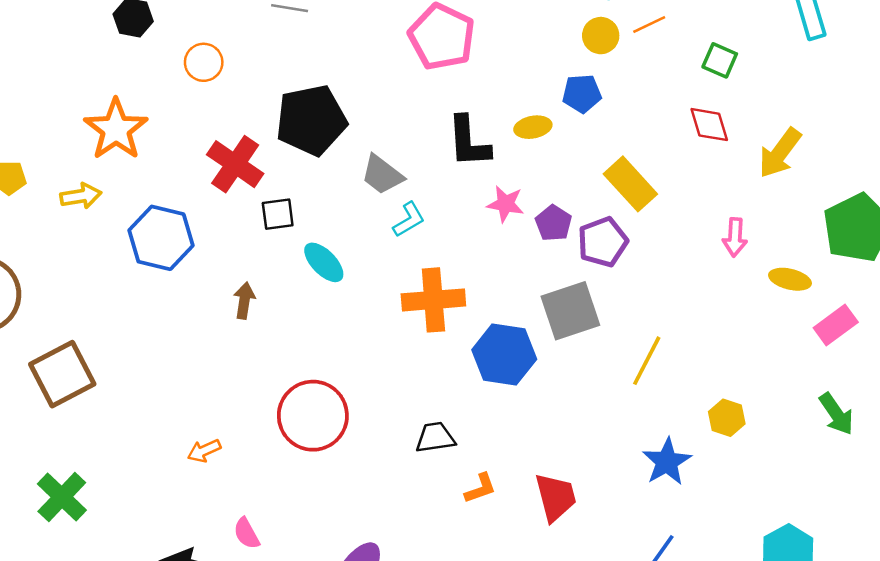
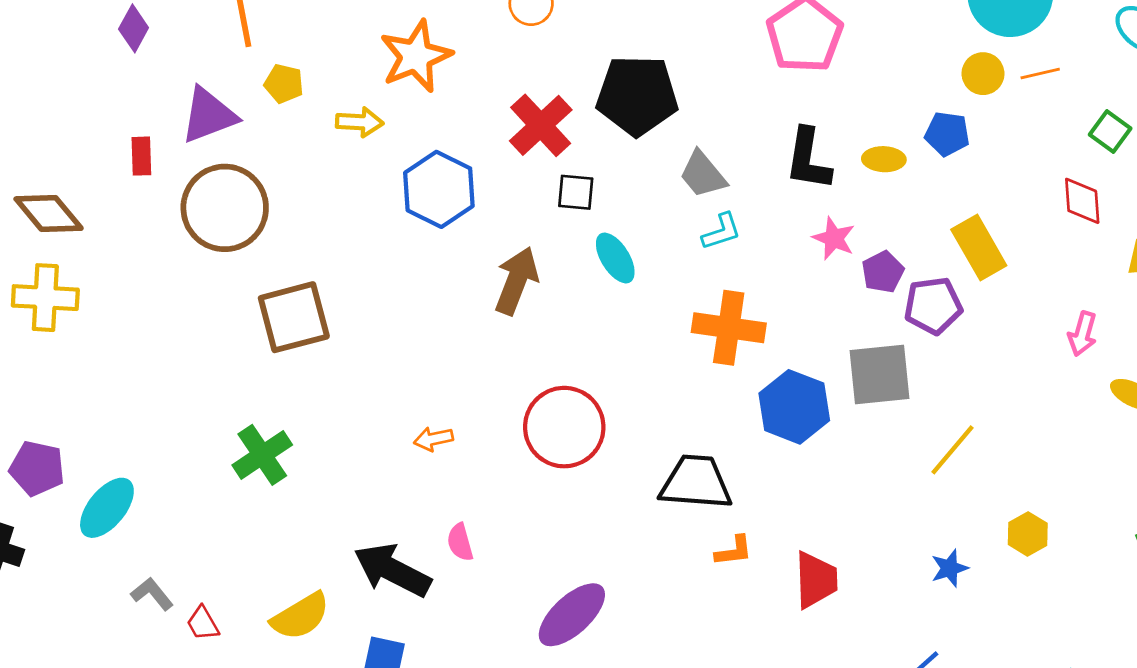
brown arrow: (244, 301) -> (516, 281), size x1.6
black trapezoid: (435, 437) -> (696, 482), size x1.6
blue star: (667, 462) -> (950, 568), size x0.7

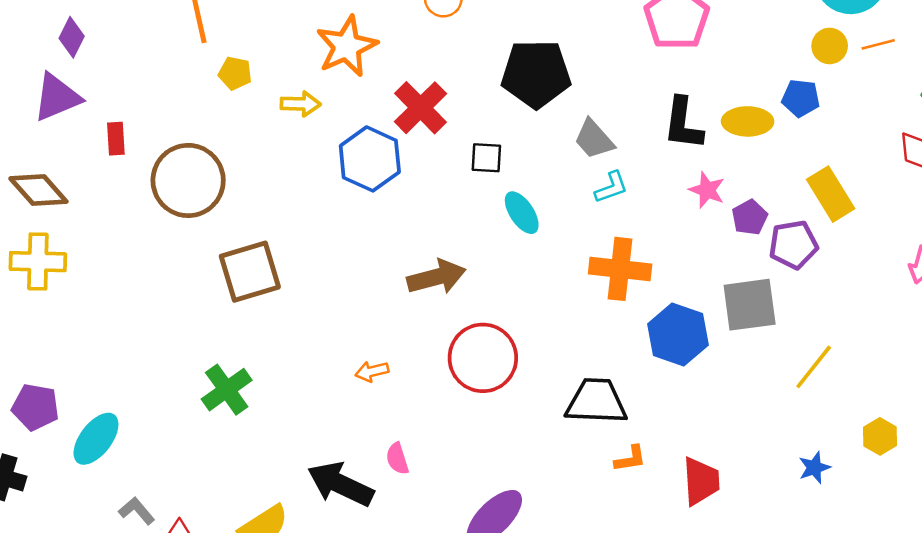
purple diamond: (134, 28) -> (72, 37), moved
purple triangle: (209, 115) -> (57, 97), moved
red cross: (541, 125) -> (421, 108), moved
yellow ellipse: (884, 159) -> (748, 121), size x1.4
brown arrow: (516, 281) -> (436, 277), moved, turned 56

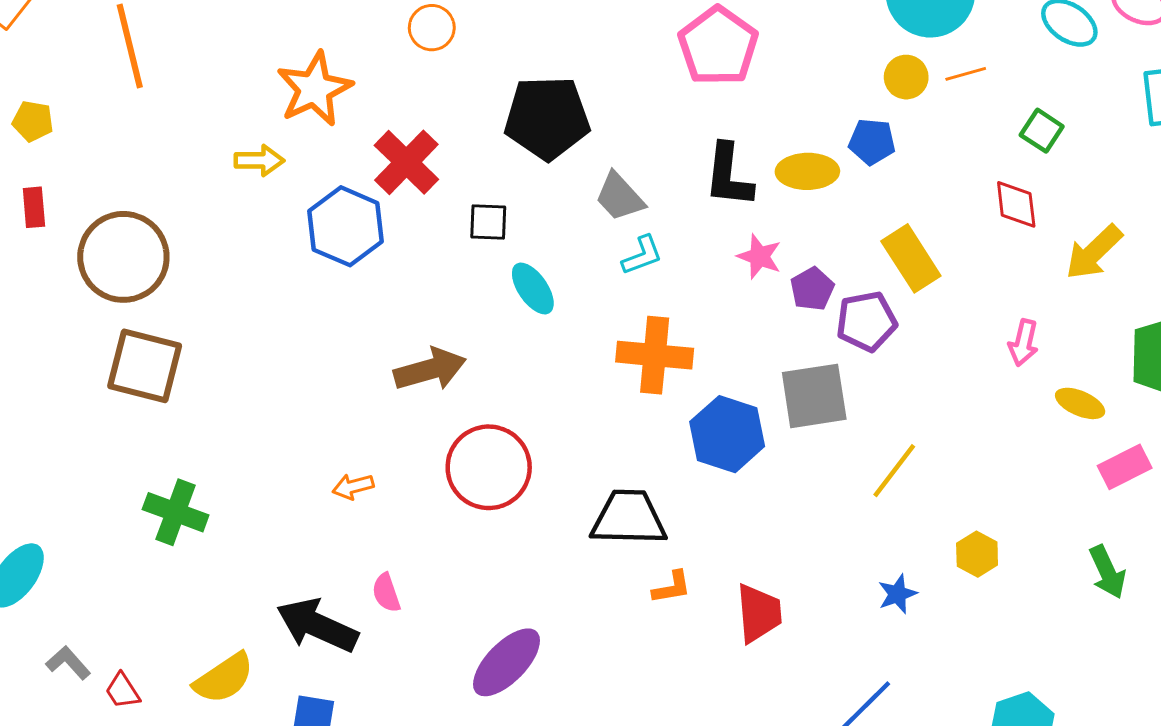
yellow pentagon: (235, 73) -> (33, 121), moved
brown square: (250, 272) -> (145, 366), moved, turned 32
green cross: (227, 390) -> (176, 512), turned -33

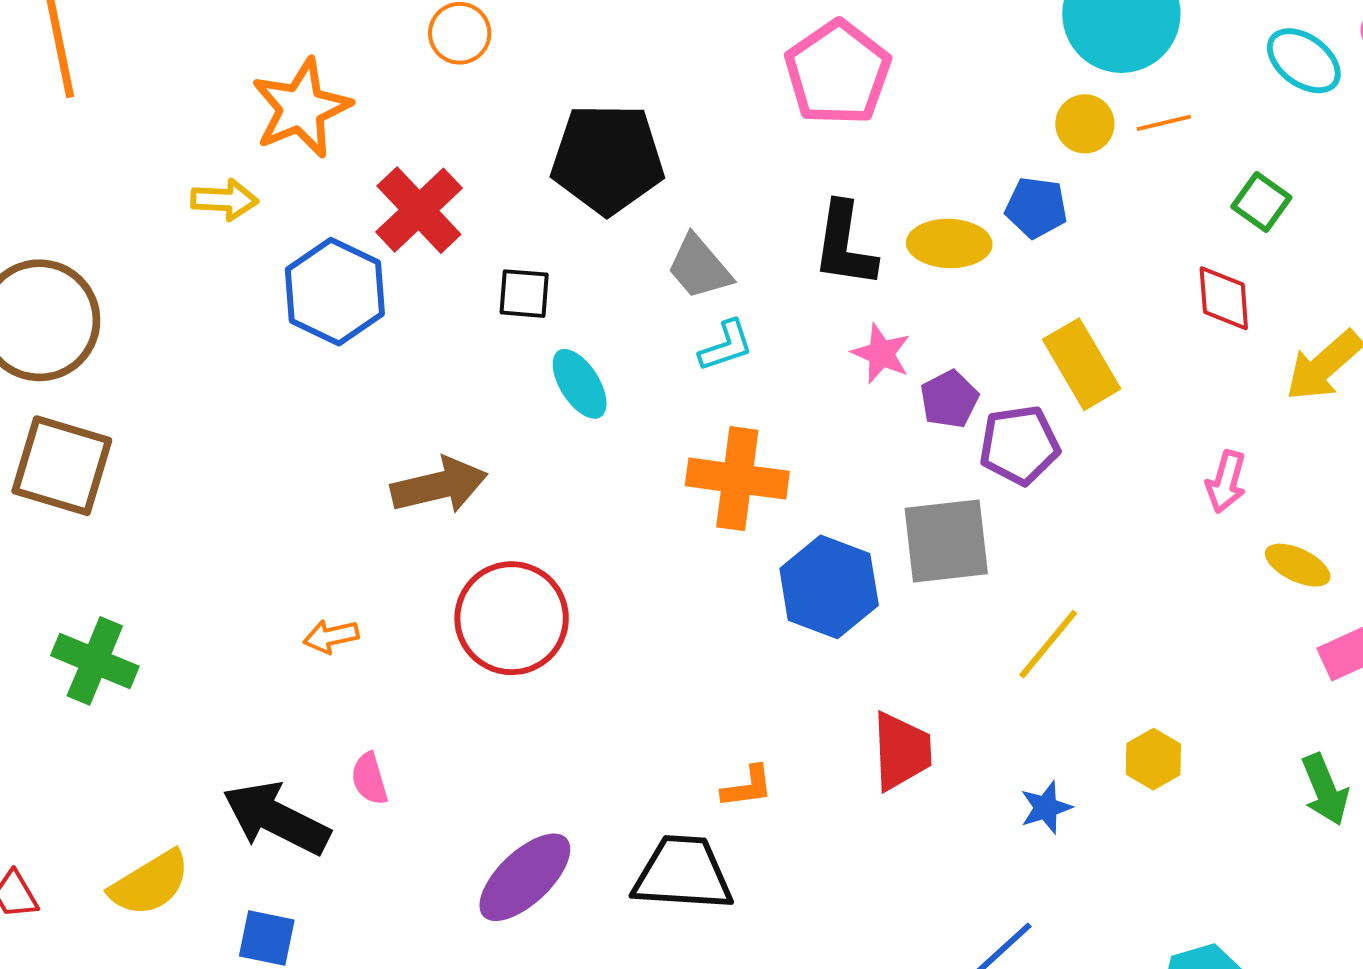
black trapezoid: (629, 518) -> (683, 873), moved
red trapezoid: (759, 613) -> (902, 751), moved

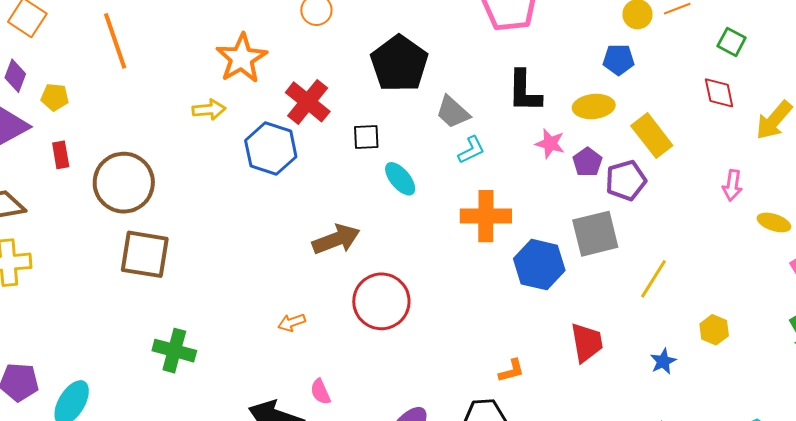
black pentagon: (608, 159) -> (399, 64), turned -30
yellow ellipse: (949, 243) -> (594, 106), moved

